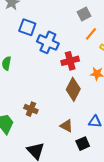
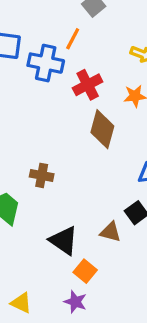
orange line: (91, 34) -> (73, 39), moved
brown triangle: (66, 126) -> (110, 232), moved

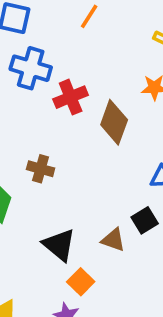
blue cross: (46, 63) -> (31, 68), moved
red cross: (88, 85) -> (71, 97), moved

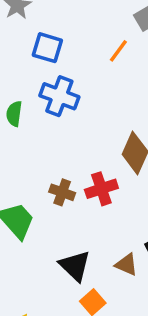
red cross: (71, 97) -> (101, 189), moved

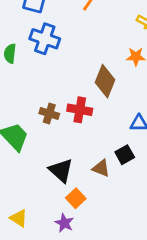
red cross: (101, 189) -> (80, 110), turned 30

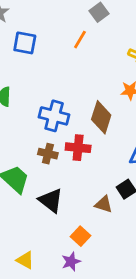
blue cross: (45, 39) -> (54, 116), moved
black triangle: (61, 170) -> (51, 201), moved
purple star: (64, 223) -> (71, 262), turned 30

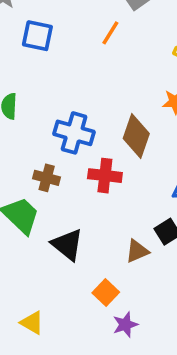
brown cross: (48, 154) -> (47, 178), moved
brown triangle: (104, 204) -> (137, 251), turned -42
purple star: (71, 262) -> (125, 325), moved

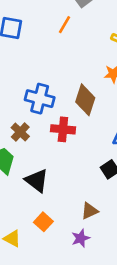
brown cross: (47, 178) -> (20, 132), turned 30
brown triangle: (137, 251) -> (90, 211), moved
orange square: (106, 292) -> (43, 222), moved

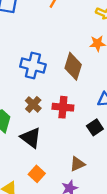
red cross: (63, 129) -> (63, 107), moved
brown cross: (20, 132) -> (33, 104), moved

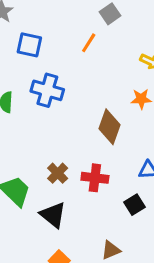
blue cross: (33, 66) -> (47, 90), moved

